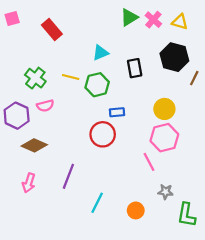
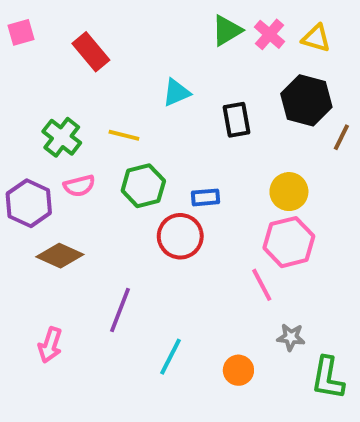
green hexagon: (97, 85) -> (143, 186), moved
pink arrow: (29, 183) -> (50, 345), moved

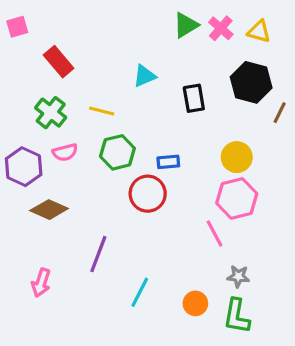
red rectangle: (91, 52) -> (59, 62), moved
green L-shape: (328, 378) -> (237, 316), moved

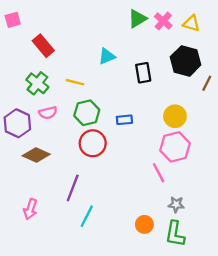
red circle: (148, 194) -> (93, 143), moved
cyan line: (140, 292) -> (87, 216), moved

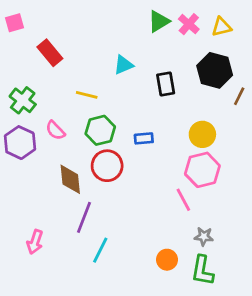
yellow triangle: (191, 23) -> (221, 27), turned -30
green cross: (37, 83) -> (23, 100), moved
pink semicircle: (48, 113) -> (55, 130), turned 60
brown diamond: (36, 155) -> (70, 179), moved, turned 60

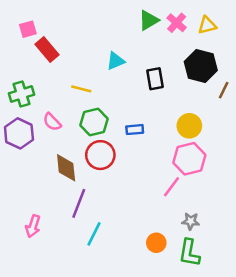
pink square: (14, 23) -> (28, 29), moved
green cross: (23, 100) -> (22, 94), turned 35
pink line: (183, 200) -> (172, 187), turned 65

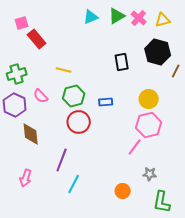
cyan triangle: (116, 61) -> (91, 17), moved
brown diamond: (66, 168) -> (31, 134), moved
green L-shape: (189, 253) -> (162, 202), moved

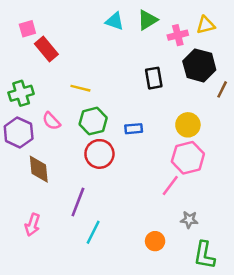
cyan triangle: (91, 17) -> (115, 21), turned 42
pink cross: (139, 18) -> (178, 35), moved, turned 35

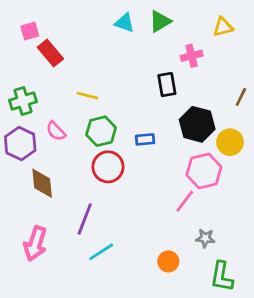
pink cross: (178, 35) -> (192, 56), moved
black hexagon: (199, 65) -> (197, 124), moved
yellow circle: (188, 125) -> (230, 142), moved
pink arrow: (32, 225) -> (35, 244), size x1.4
cyan line: (93, 232) -> (101, 252), turned 30

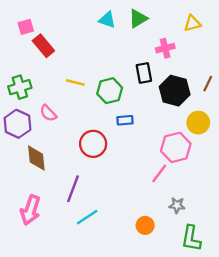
black hexagon: (197, 124) -> (175, 91), moved
green hexagon: (101, 131) -> (110, 91), moved

